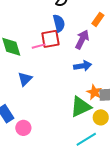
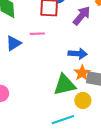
pink line: (39, 46) -> (37, 34), moved
blue arrow: (83, 66) -> (78, 54), moved

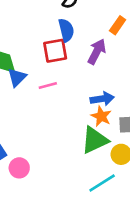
blue triangle: (14, 43) -> (17, 77), moved
orange star: (82, 73) -> (101, 116), moved

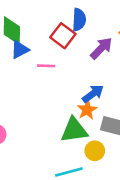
red square: (55, 51) -> (63, 36), turned 30
blue arrow: (102, 99) -> (93, 94), turned -45

